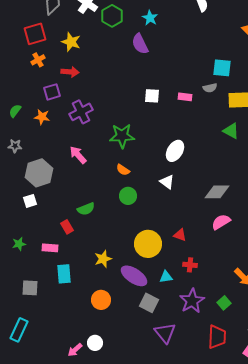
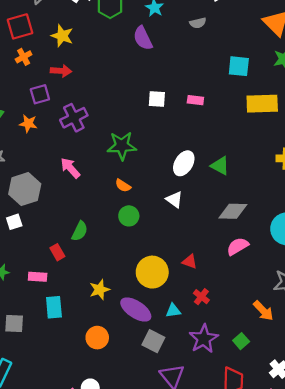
gray semicircle: (210, 88) -> (198, 23), moved
green triangle: (231, 131) -> (220, 166), moved
green semicircle: (86, 209) -> (80, 231), turned -42
red cross: (190, 265) -> (201, 297), turned 32

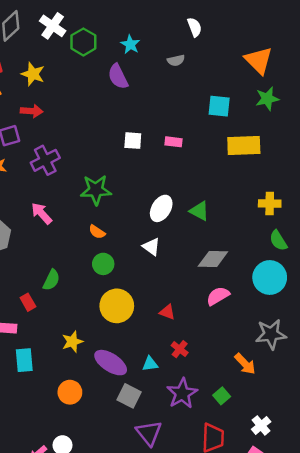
yellow circle: (152, 272) -> (117, 306), moved

